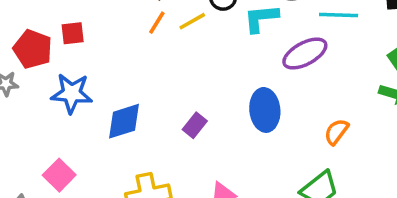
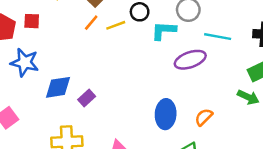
blue ellipse: (265, 110) -> (166, 114), moved
purple rectangle: (195, 125) -> (87, 98), moved

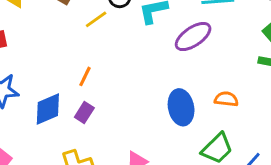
orange line: (91, 23) -> (85, 76), moved
orange semicircle: (204, 117) -> (226, 99), turned 66

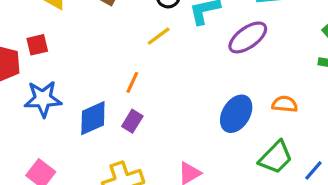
yellow line: (96, 19) -> (159, 36), moved
blue ellipse: (181, 107) -> (236, 114), turned 44

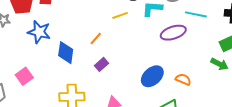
blue diamond: (93, 118) -> (66, 53), turned -75
purple rectangle: (132, 121) -> (101, 64), moved

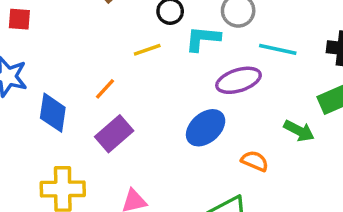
purple rectangle: (101, 64) -> (114, 134), size x1.5
green arrow: (220, 64) -> (299, 131), moved
blue ellipse: (152, 76) -> (206, 128), moved

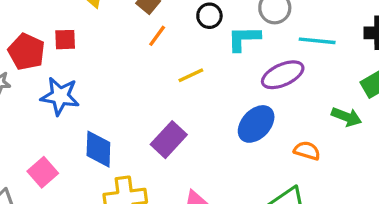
yellow line: (147, 50) -> (191, 75), moved
orange line: (105, 89) -> (157, 36), moved
blue diamond: (53, 113) -> (98, 149), moved

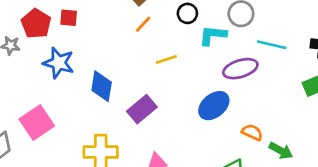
green arrow: (346, 117) -> (281, 151), moved
blue diamond: (98, 149) -> (102, 86), moved
pink square: (43, 172) -> (37, 123), size x1.4

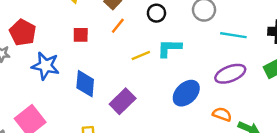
red square: (69, 18) -> (81, 35), moved
cyan L-shape: (213, 35) -> (169, 48), moved
purple ellipse: (240, 69) -> (230, 74), moved

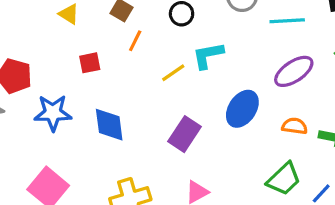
purple rectangle: (123, 101) -> (185, 134), moved

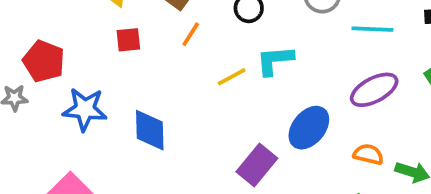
red square: (90, 63) -> (128, 40), moved
purple rectangle: (185, 134) -> (257, 165), moved

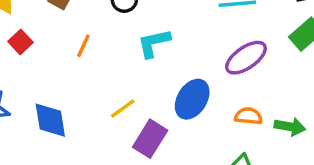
orange line: (191, 34) -> (83, 46), moved
red square: (128, 40) -> (21, 42), turned -30
yellow line: (232, 77) -> (123, 109), moved

